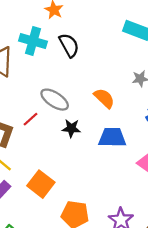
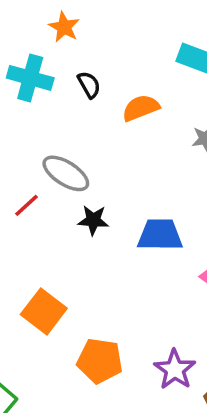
black semicircle: (69, 45) -> (89, 85), size x0.7
orange semicircle: (104, 98) -> (141, 108), moved, turned -65

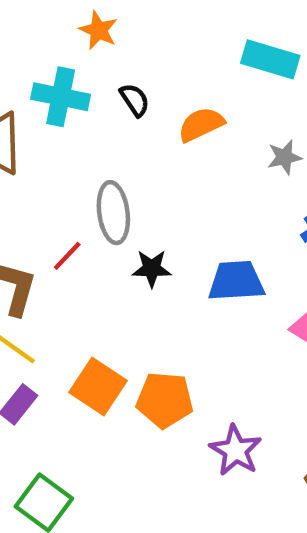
gray ellipse: (66, 173) -> (113, 213), turned 54
orange pentagon: (100, 361) -> (165, 400), moved
purple star: (175, 369) -> (236, 450), moved

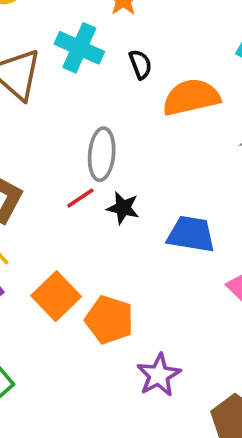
orange semicircle: (201, 124) -> (191, 97), size x1.4
red line: (67, 256) -> (80, 198), moved

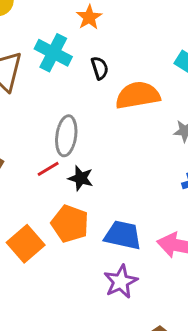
blue trapezoid: (191, 234) -> (123, 235), moved
orange pentagon: (109, 320) -> (70, 224), moved
purple star: (159, 375) -> (121, 282), moved

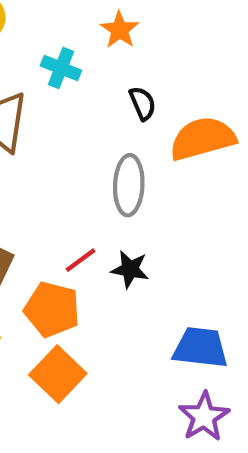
cyan cross: (53, 53) -> (61, 68), moved, size x0.7
gray ellipse: (66, 136) -> (129, 185), moved
orange pentagon: (70, 224) -> (52, 309), moved

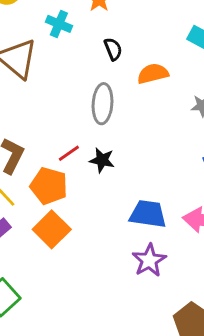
orange semicircle: (203, 138) -> (153, 74), size x0.7

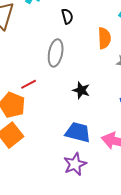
orange semicircle: (153, 74) -> (104, 38), moved, turned 95
black star: (102, 160) -> (81, 90), moved

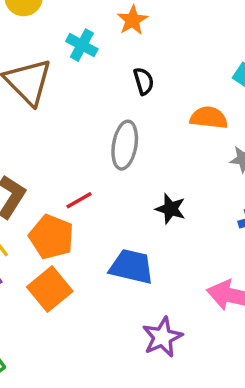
orange semicircle: (104, 38) -> (209, 118), turned -80
blue trapezoid: (78, 132) -> (131, 267), moved

